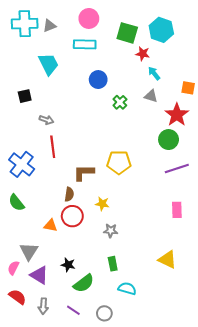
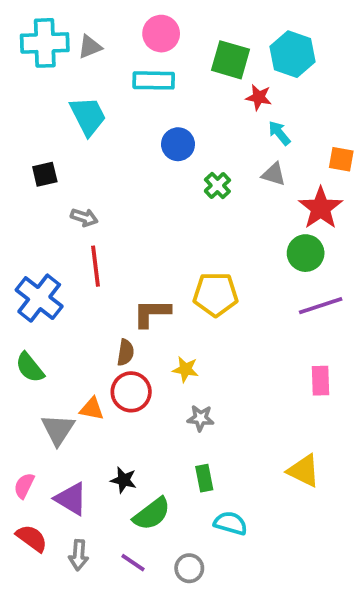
gray triangle: (29, 251) -> (58, 429), moved

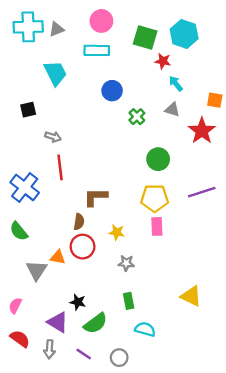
green circle: (306, 253) -> (158, 159), moved
yellow pentagon: (216, 294) -> (155, 198), moved
pink rectangle: (321, 381) -> (157, 226), moved
purple triangle: (71, 499) -> (58, 322), moved

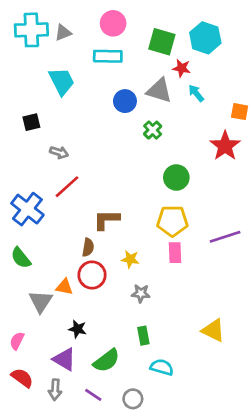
gray triangle: (172, 110) -> (159, 91), moved, size x1.5
red line: (60, 167) -> (67, 187), turned 55
purple line: (202, 192) -> (225, 237), moved
black star: (78, 302) -> (78, 329), moved

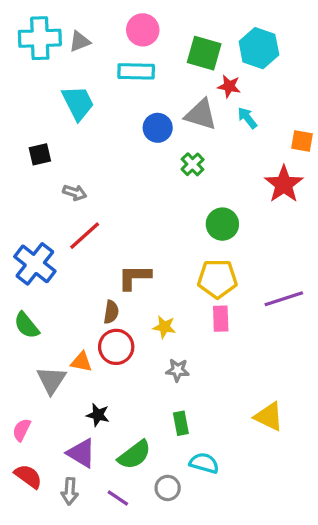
gray circle: (133, 399) -> (168, 488), moved

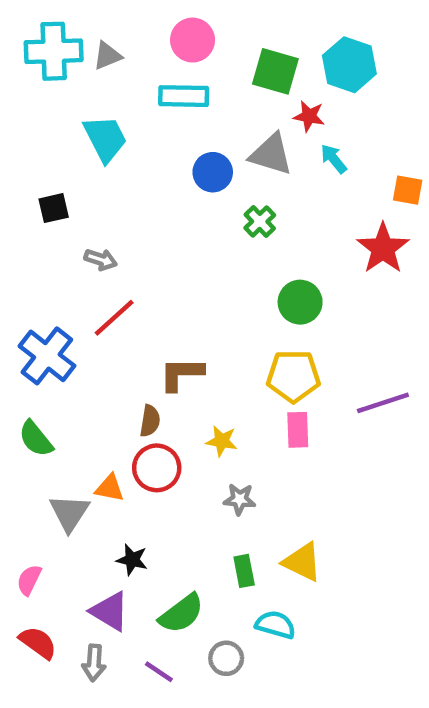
yellow triangle: (269, 417) -> (302, 562), moved

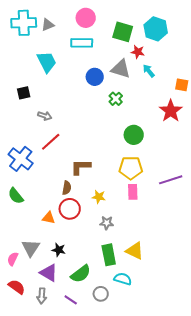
gray triangle: (69, 513) -> (31, 248), moved
green rectangle: (244, 571) -> (109, 255), size x1.5

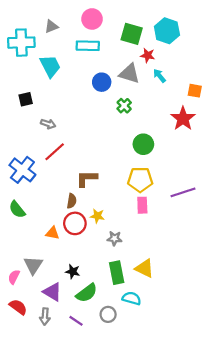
cyan cross: (24, 23) -> (21, 43), moved
yellow star: (99, 197) -> (97, 216), moved
black star: (59, 250) -> (73, 272), moved

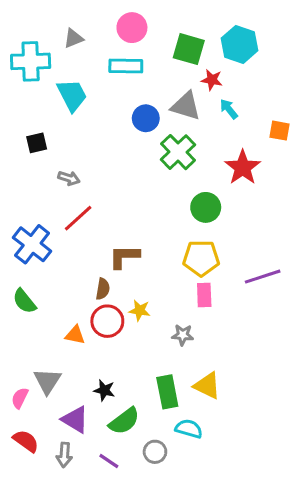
green cross: (124, 106) -> (178, 152), size x1.6
red star: (183, 119) -> (243, 167), moved
gray star: (114, 238) -> (183, 335), moved

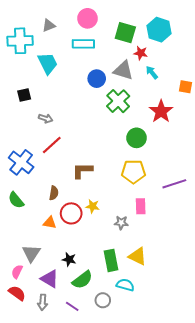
brown semicircle: (103, 289) -> (54, 193), moved
pink rectangle: (204, 295) -> (141, 206), moved
pink semicircle: (20, 398) -> (17, 272), moved

